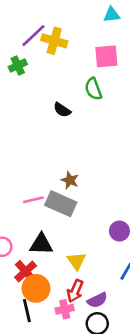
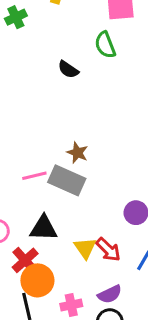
red arrow: (75, 291) -> (108, 250), moved, turned -70

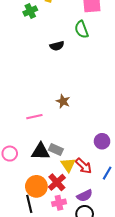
green cross: (16, 17) -> (30, 11), moved
black semicircle: (68, 70) -> (57, 46), turned -48
gray rectangle: (67, 180) -> (56, 149), moved, size x0.6
red cross: (25, 260) -> (57, 182), moved

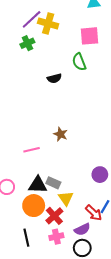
red arrow: (84, 166) -> (94, 213), moved
orange circle: (36, 186) -> (34, 206), moved

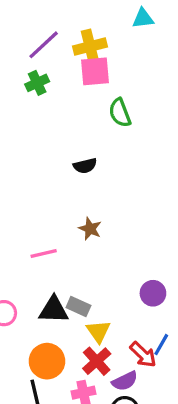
yellow cross: (48, 24) -> (90, 47), moved, turned -30
pink square: (89, 36) -> (95, 71), moved
black semicircle: (54, 78) -> (85, 166), moved
orange circle: (34, 206) -> (47, 361), moved
red cross: (54, 216) -> (97, 361), moved

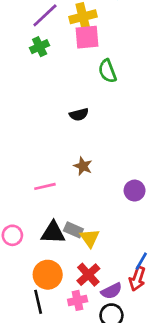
purple circle: (153, 293) -> (135, 191), moved
yellow triangle: (98, 331) -> (90, 238), moved
red arrow: (143, 355) -> (137, 279), moved, turned 65

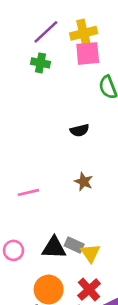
green cross: (40, 47) -> (40, 63), turned 36
pink line: (45, 186) -> (28, 192), moved

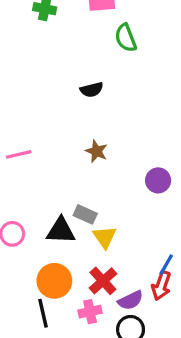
pink line: (28, 192) -> (19, 154), moved
gray rectangle: (74, 245) -> (85, 214), moved

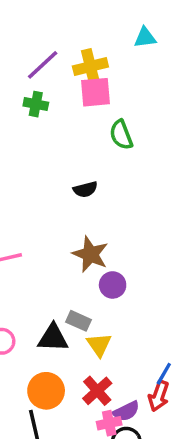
brown star: (96, 151) -> (90, 254), size x1.5
purple circle: (158, 180) -> (113, 285), moved
pink cross: (90, 312) -> (109, 423), moved

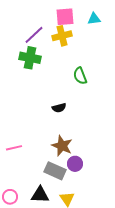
pink square: (96, 92) -> (65, 17), moved
green cross: (36, 104) -> (30, 58), size x1.5
gray rectangle: (78, 321) -> (55, 171), moved, size x1.5

